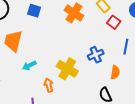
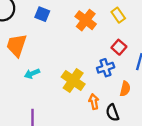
red square: (114, 22) -> (119, 47), moved
orange arrow: (49, 85) -> (94, 102), moved

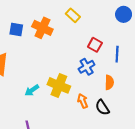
yellow rectangle: (118, 15) -> (73, 15), moved
orange cross: (86, 20) -> (42, 28), moved
cyan arrow: (32, 74) -> (32, 90), moved

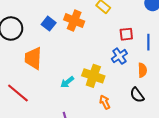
blue square: (16, 29) -> (49, 24), turned 32
red square: (95, 45) -> (126, 34), turned -32
orange arrow: (83, 101) -> (105, 102), moved

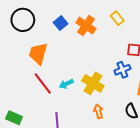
red line: (18, 93) -> (43, 84), moved

